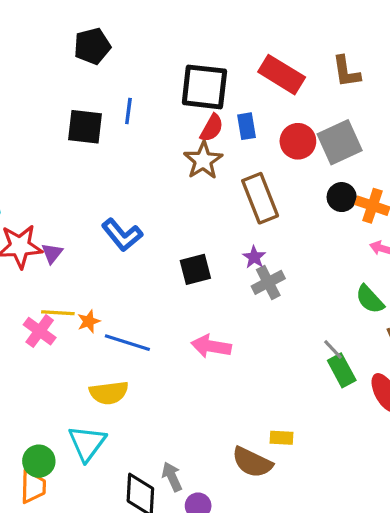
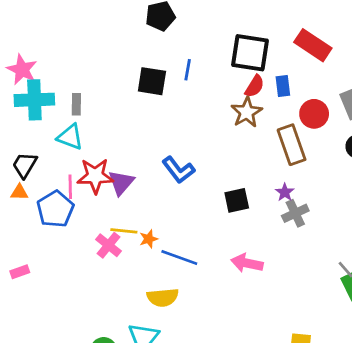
red circle: (298, 141) -> (314, 114), moved
purple triangle: (52, 253) -> (121, 183), size x1.5

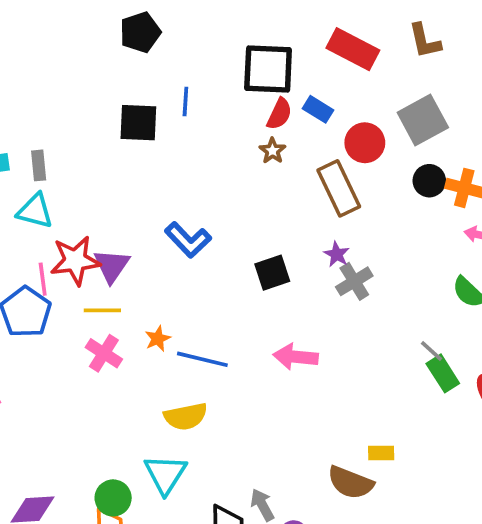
blue rectangle: (283, 86) -> (318, 109), turned -45
brown star: (247, 112) -> (272, 151), size x0.6
yellow line: (124, 231) -> (102, 310), moved

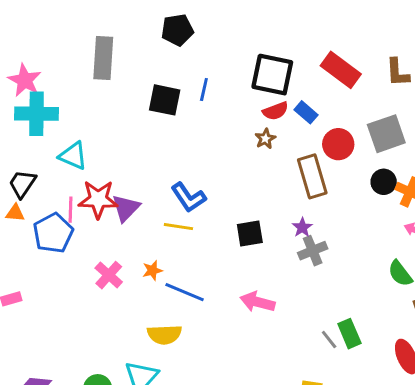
red semicircle: (279, 114) -> (275, 111), turned 35
gray rectangle: (39, 165) -> (103, 58), moved, size x1.8
yellow line: (102, 310) -> (178, 227), moved
gray line: (432, 351) -> (329, 339), moved
green rectangle: (443, 373) -> (349, 334), moved

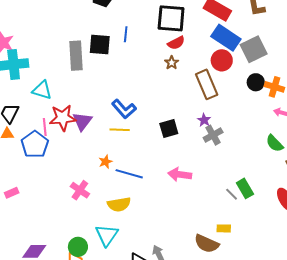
gray rectangle: (103, 58) -> (76, 56), moved
blue rectangle: (306, 112) -> (226, 38), moved, size x1.8
pink cross: (109, 275) -> (80, 190), moved

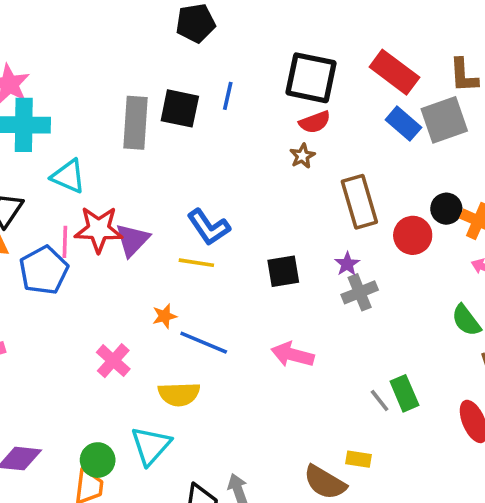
blue rectangle: (226, 38) -> (403, 124), size x0.7
gray square: (254, 49) -> (444, 120), moved
red circle: (222, 60) -> (413, 235), moved

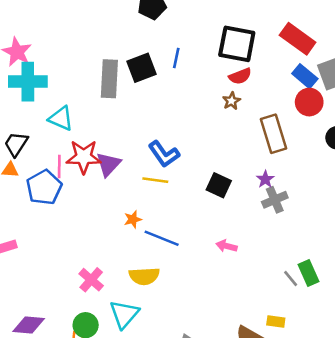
black square: (180, 108) -> (141, 68), turned -32
red circle: (413, 235) -> (309, 102), moved
black square: (283, 271) -> (219, 185), turned 35
pink arrow: (292, 355) -> (226, 246), size x0.7
pink cross: (113, 361) -> (91, 280), moved

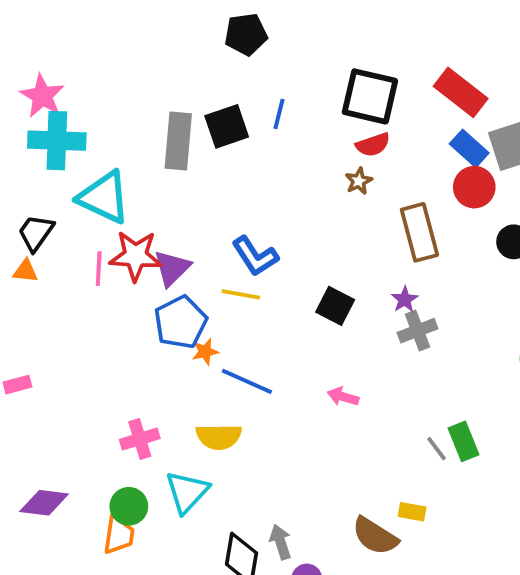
cyan triangle: (61, 118) -> (104, 197), size x1.4
blue pentagon: (44, 187) -> (181, 322), moved
pink cross: (91, 280) -> (140, 439), turned 30

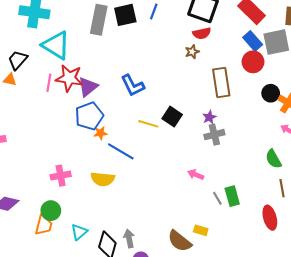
yellow line: (241, 294) -> (148, 124), moved
pink arrow: (343, 397) -> (196, 175), moved
cyan triangle: (187, 492) -> (79, 232), moved, size x0.7

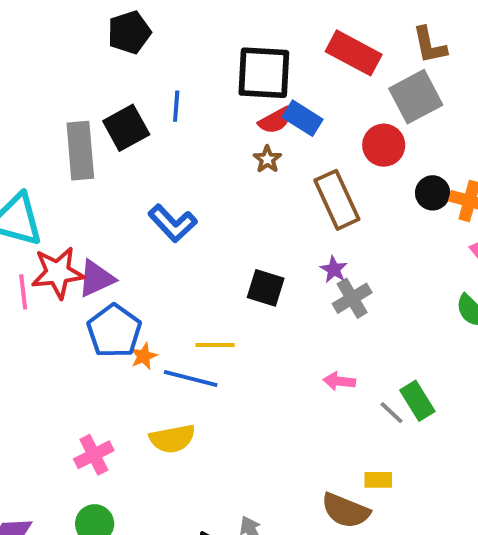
blue rectangle: (253, 41) -> (302, 118), moved
blue L-shape: (133, 85) -> (173, 223), moved
purple triangle: (88, 87) -> (96, 279), turned 30
yellow line: (148, 124) -> (215, 345), moved

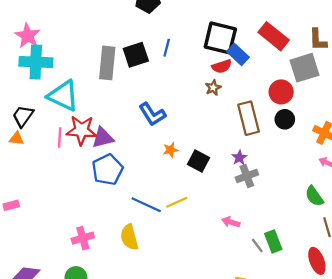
blue rectangle: (302, 118) -> (238, 54), moved
black circle: (433, 193) -> (285, 119), moved
yellow line: (215, 345) -> (177, 202), moved, turned -35
orange star: (144, 356) -> (170, 150), moved
yellow semicircle: (172, 439) -> (129, 237), turned 75

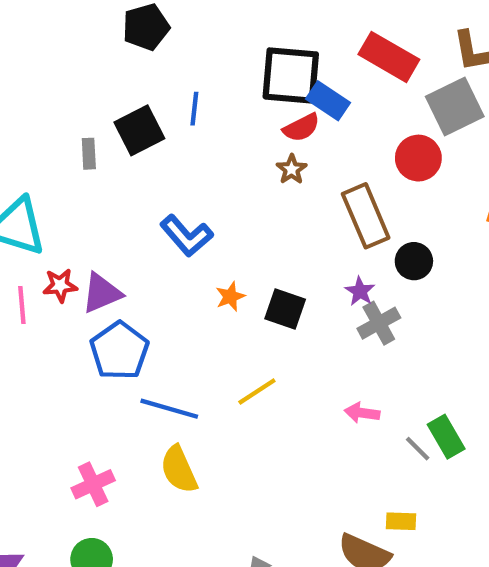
gray rectangle: (107, 63) -> (89, 154), size x0.5
black circle: (285, 119) -> (414, 261), moved
red star: (81, 130) -> (60, 285), size x0.6
blue line: (146, 205) -> (169, 409), moved

